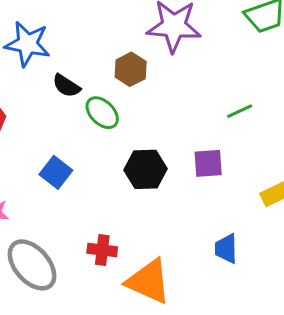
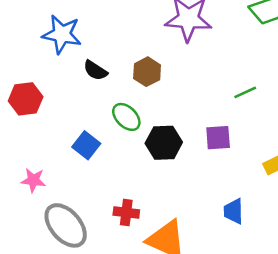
brown hexagon: (131, 69) -> (147, 72), moved
green ellipse: (102, 113) -> (126, 117), moved

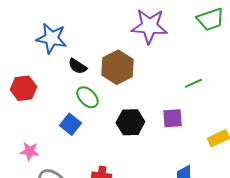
brown hexagon: (147, 72) -> (117, 67), size x1.5
green ellipse: (126, 117) -> (87, 97), moved

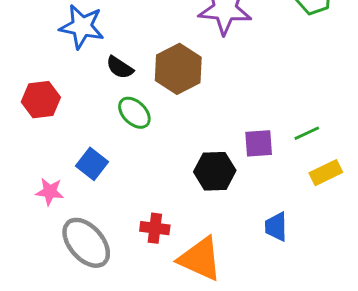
green line: (193, 83) -> (307, 133), moved
black hexagon: (130, 122) -> (215, 171), moved
blue square: (70, 124) -> (92, 164), moved

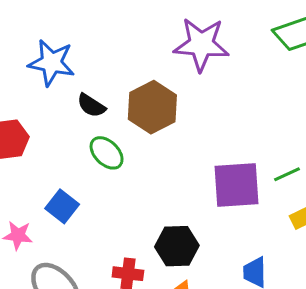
purple square: (259, 143) -> (236, 185), size x1.6
black hexagon: (215, 171) -> (177, 246), moved

